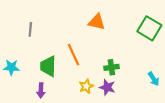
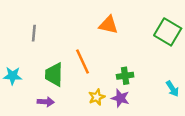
purple arrow: (41, 90) -> (46, 102), turned -88

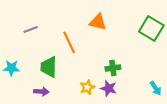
gray line: (34, 33) -> (31, 30), turned 64
orange line: (82, 62) -> (69, 42), moved
cyan arrow: (172, 89) -> (156, 88), moved

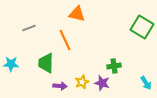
orange triangle: (98, 22) -> (77, 14), moved
green cross: (113, 68) -> (114, 66), moved
purple arrow: (41, 92) -> (60, 86), moved

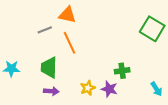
orange triangle: (77, 14) -> (67, 15), moved
gray line: (29, 28) -> (45, 30), moved
purple arrow: (60, 86) -> (51, 91), moved

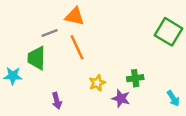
green trapezoid: (49, 68) -> (37, 58), moved
yellow star: (88, 88) -> (97, 83), moved
purple arrow: (51, 91) -> (57, 101), turned 72

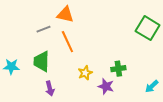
green trapezoid: (37, 58) -> (41, 61), moved
cyan arrow: (173, 98) -> (152, 86), turned 80

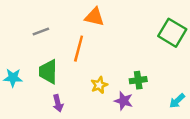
orange triangle: (65, 15) -> (94, 17), moved
gray line: (44, 29) -> (41, 31), moved
orange line: (67, 42) -> (79, 49), turned 40

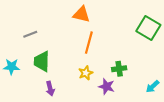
gray line: (41, 31) -> (30, 34), moved
orange line: (79, 49) -> (89, 43), moved

